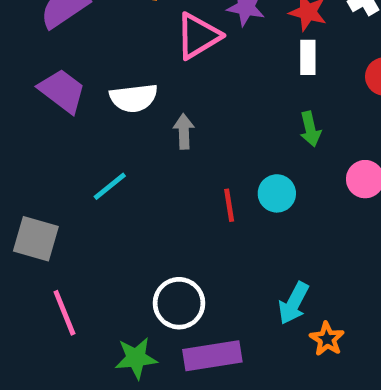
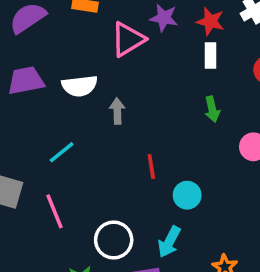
purple trapezoid: (62, 91) -> (26, 81), turned -48
cyan circle: (277, 193) -> (187, 195), moved
cyan arrow: (294, 303) -> (169, 242), moved
pink line: (64, 313) -> (55, 211), moved

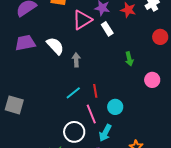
white rectangle: (210, 55) -> (107, 29), moved, turned -32
white semicircle: (80, 86) -> (55, 46), turned -126
cyan line: (62, 152) -> (73, 93), moved
pink line: (55, 211) -> (91, 114), moved

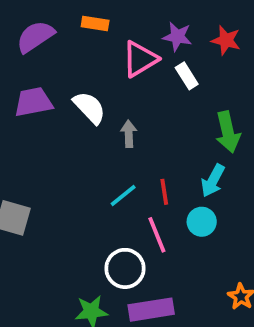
green arrow: (129, 59) -> (228, 132), size x1.5
cyan arrow: (105, 133) -> (213, 181), moved

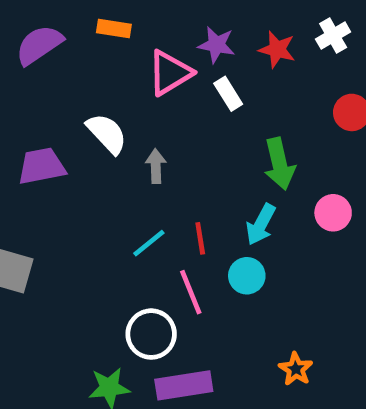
purple trapezoid: (33, 102) -> (42, 166), moved

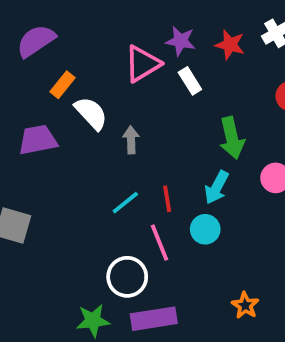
orange rectangle: (114, 28) -> (62, 85), moved, turned -60

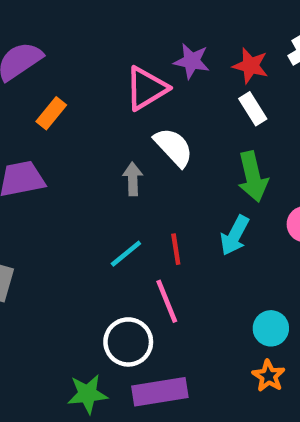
white rectangle: (190, 81) -> (253, 109), moved
white semicircle: (91, 113) -> (174, 147), moved
cyan circle: (205, 229) -> (271, 328), moved

